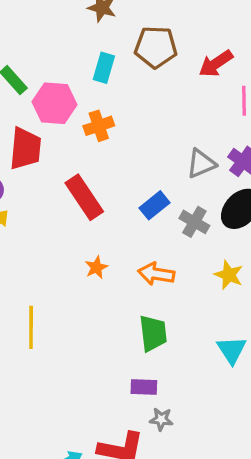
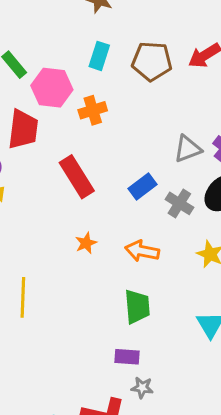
brown pentagon: (156, 47) -> (152, 61), moved

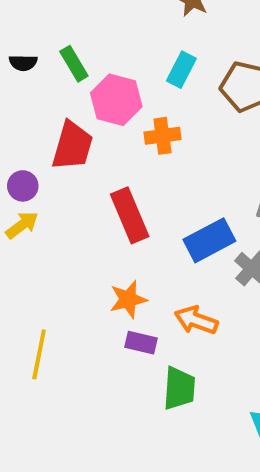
blue rectangle: (143, 187) -> (209, 240), size x1.4
orange star: (86, 243) -> (128, 299), size x1.4
purple rectangle: (127, 357) -> (141, 343), moved

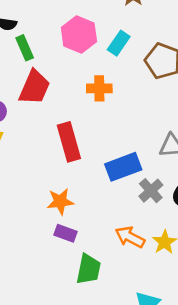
green rectangle: (74, 64) -> (25, 48), moved
pink hexagon: (116, 100) -> (79, 34), moved
orange arrow: (196, 320) -> (130, 237), moved

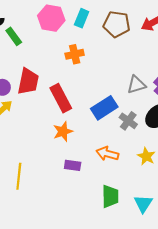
red trapezoid: (34, 87) -> (28, 81), moved
orange star: (60, 201) -> (63, 131), moved
orange arrow: (130, 237) -> (107, 154), moved
green trapezoid: (89, 269) -> (110, 196), moved

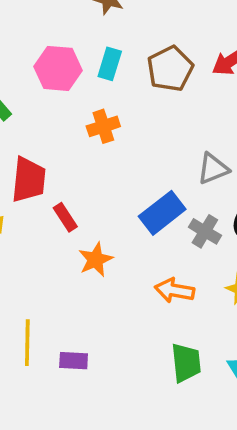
brown pentagon: (117, 24) -> (170, 69), turned -30
red rectangle: (61, 98) -> (65, 217), moved, size x0.6
purple rectangle: (73, 165) -> (74, 361), moved

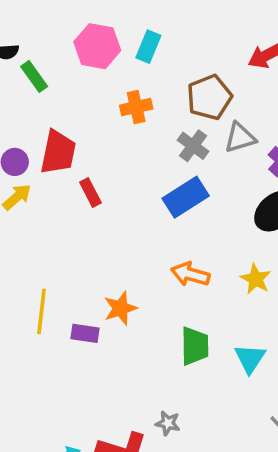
brown pentagon: (170, 69) -> (209, 97), moved
gray triangle: (213, 169) -> (240, 138), moved
gray cross: (205, 231) -> (193, 146), moved
orange star: (96, 260) -> (120, 308), moved

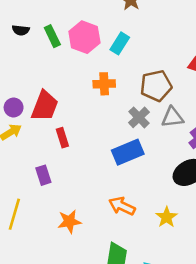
green rectangle: (34, 76) -> (52, 36), moved
purple rectangle: (85, 333) -> (43, 175), moved, turned 54

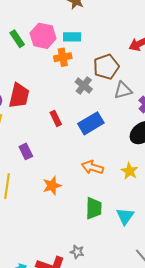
cyan rectangle: (120, 43) -> (72, 37), turned 66
orange cross: (104, 84) -> (63, 57), moved
gray cross: (139, 117) -> (84, 86), moved
red rectangle: (62, 138) -> (56, 118), moved

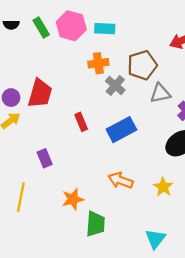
orange cross: (63, 57) -> (98, 63), moved
green trapezoid: (94, 208) -> (96, 224), moved

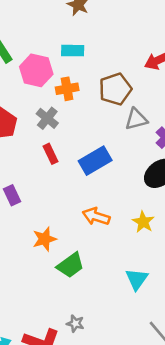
pink hexagon: (71, 26) -> (36, 70), moved
gray cross: (115, 85) -> (47, 118), moved
green trapezoid: (96, 224) -> (70, 265), turned 52

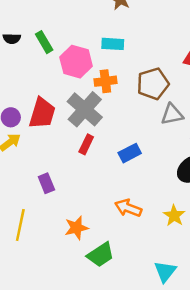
gray cross: (47, 118) -> (85, 109), size x1.6
red rectangle: (51, 154) -> (86, 144), turned 48
blue rectangle: (95, 161) -> (130, 153), size x0.7

